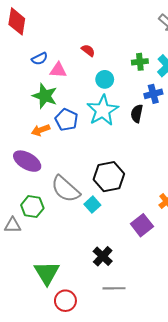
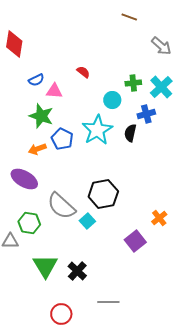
cyan circle: (105, 79) -> (112, 100), moved
black cross: (103, 256) -> (77, 271), moved
green triangle: (47, 273) -> (45, 266), moved

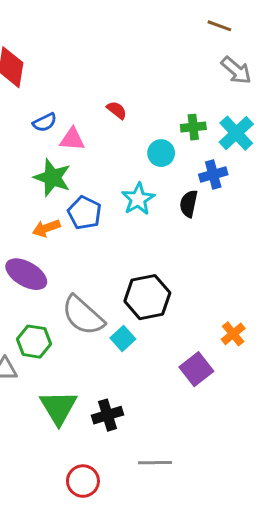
brown line: (129, 17) -> (219, 26), moved
cyan star: (97, 130) -> (138, 199), size x0.7
black cross: (77, 271) -> (107, 415), turned 30

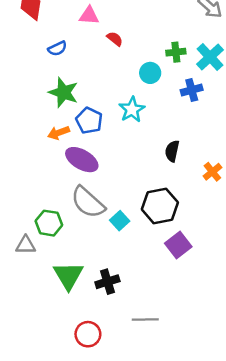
pink triangle: (72, 139) -> (89, 16), moved
black semicircle: (189, 204) -> (172, 151), moved
purple ellipse: (26, 274) -> (82, 160), moved
black hexagon: (147, 297) -> (160, 206), moved
orange cross: (233, 334) -> (212, 172), moved

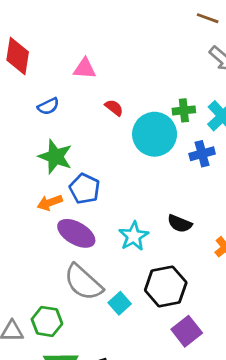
red semicircle: (115, 39) -> (114, 108), moved
cyan circle: (150, 73) -> (155, 134), size x1.8
cyan star: (132, 110) -> (134, 236), moved
black semicircle: (172, 151) -> (180, 224), turned -80
green hexagon: (49, 223) -> (47, 321), moved

